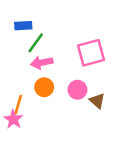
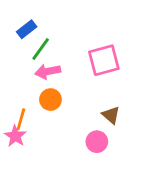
blue rectangle: (23, 26) -> (27, 29), turned -35
pink circle: (77, 90) -> (97, 142), moved

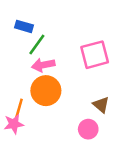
blue rectangle: (27, 29) -> (24, 26), turned 54
orange circle: (50, 100) -> (46, 91), size x1.5
pink star: (15, 136) -> (14, 124), turned 30

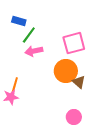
orange circle: (46, 91) -> (66, 71), moved
pink circle: (88, 129) -> (74, 117), moved

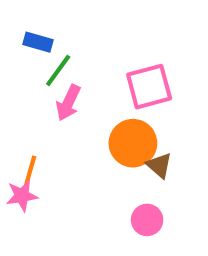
pink arrow: (34, 51) -> (68, 103), turned -54
pink circle: (74, 117) -> (147, 220), moved

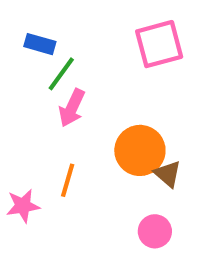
pink square: (149, 87) -> (159, 44), moved
orange line: (30, 171) -> (68, 180), moved

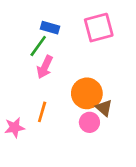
blue rectangle: (40, 44) -> (50, 28), moved
pink circle: (155, 231) -> (89, 122), moved

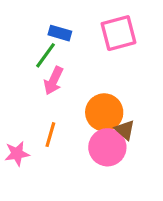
pink circle: (89, 122) -> (107, 147), size x1.5

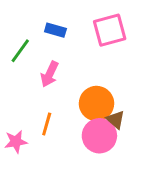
green line: (46, 55) -> (20, 51), moved

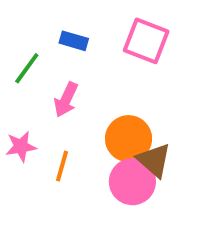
pink square: (110, 30) -> (146, 41), turned 36
brown triangle: (116, 120) -> (154, 160), size x1.4
pink star: (16, 142) -> (21, 146), moved

